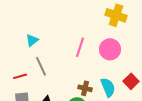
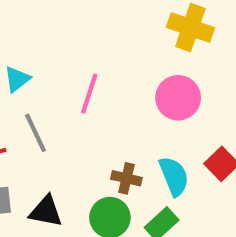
pink line: (80, 47) -> (89, 94), moved

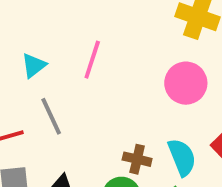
pink line: (89, 94) -> (92, 60), moved

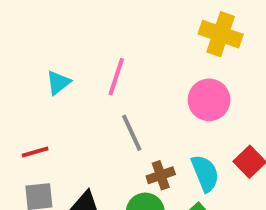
gray line: (51, 116) -> (132, 133), moved
brown cross: (137, 159) -> (161, 175), turned -32

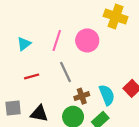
pink circle: (209, 100) -> (87, 40), moved
red line: (35, 152) -> (32, 76), moved

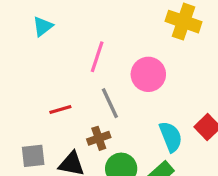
pink circle: (87, 40) -> (148, 74), moved
cyan triangle: (24, 44) -> (43, 26), moved
brown cross: (82, 96) -> (99, 138), moved

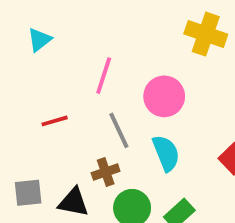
red line: (60, 110) -> (55, 121), moved
cyan semicircle: (171, 137) -> (166, 153), moved

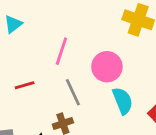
cyan semicircle: (166, 153) -> (123, 101), moved

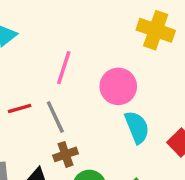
gray line: (73, 92) -> (55, 117), moved

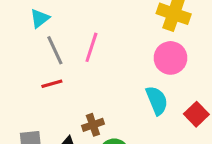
pink circle: (118, 86) -> (170, 58), moved
gray line: (55, 117) -> (55, 50), moved

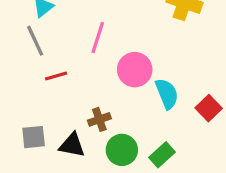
gray line: (55, 50) -> (35, 41), moved
pink circle: (170, 58) -> (135, 70), moved

